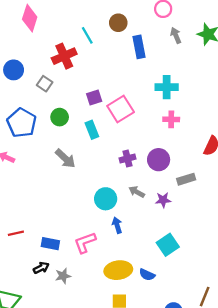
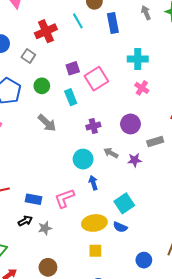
cyan line: (87, 35) -> (78, 21), moved
pink cross: (171, 119) -> (142, 88), turned 32
purple cross: (127, 158) -> (93, 126), moved
cyan square: (168, 245) -> (124, 203), moved

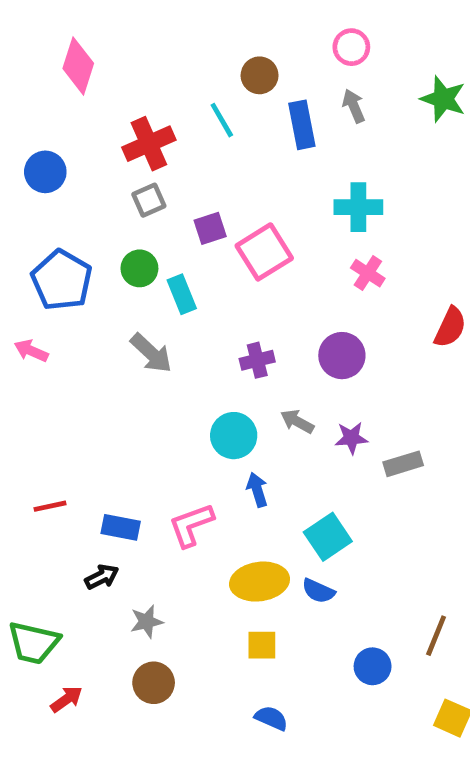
gray arrow: (146, 13) -> (354, 106), moved
gray square: (28, 56) -> (149, 200), moved, turned 32
cyan rectangle: (71, 97) -> (182, 294), moved
gray rectangle: (155, 142) -> (403, 464), moved
gray star: (45, 228) -> (147, 622), moved

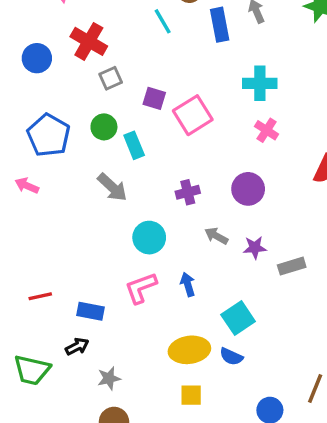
red cross: (149, 144) -> (89, 41), moved, turned -36
purple square: (210, 228) -> (154, 98), turned 35
cyan circle: (234, 436) -> (149, 238), moved
pink L-shape: (191, 525) -> (141, 288), moved
green trapezoid: (34, 643) -> (32, 370), moved

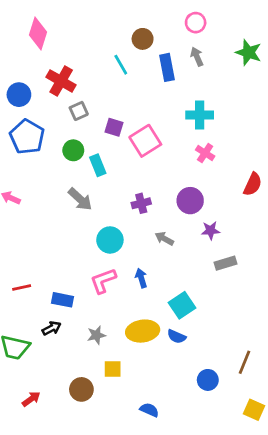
blue pentagon: (49, 135) -> (27, 137), moved
purple star: (255, 248) -> (211, 230), moved
gray star: (109, 378) -> (96, 335), moved
yellow square: (191, 395) -> (113, 369), moved

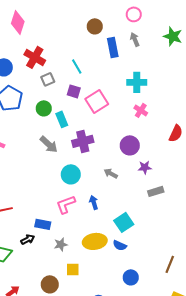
cyan line: (121, 65) -> (77, 66), moved
purple cross: (141, 203) -> (83, 141), moved, size x1.5
blue rectangle: (62, 300) -> (43, 224), moved
blue circle: (208, 380) -> (131, 277), moved

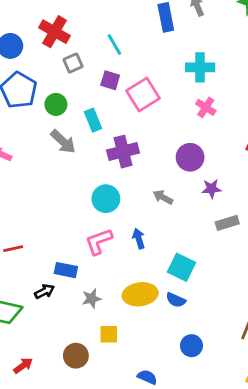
green circle: (44, 108) -> (56, 104), moved
gray arrow: (49, 144) -> (63, 142), moved
cyan square: (124, 222) -> (182, 267), turned -30

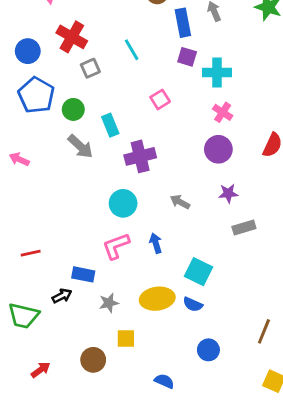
purple square: (110, 80) -> (187, 57), moved
pink square: (143, 94) -> (160, 99), size x0.6
purple circle: (190, 157) -> (218, 149), moved

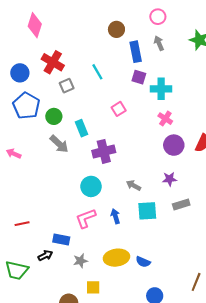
purple circle: (218, 149) -> (174, 145), moved
cyan square: (198, 272) -> (147, 211), moved, turned -30

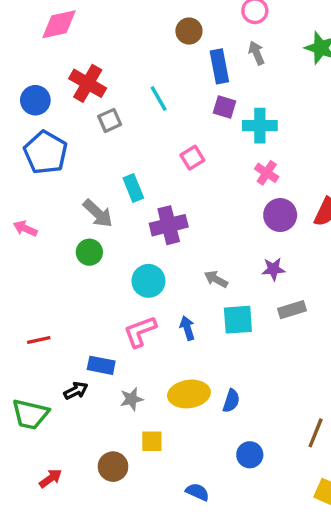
pink diamond: (35, 25) -> (59, 24), turned 60
green circle: (54, 116) -> (89, 252), moved
blue semicircle: (143, 262) -> (231, 401), turned -96

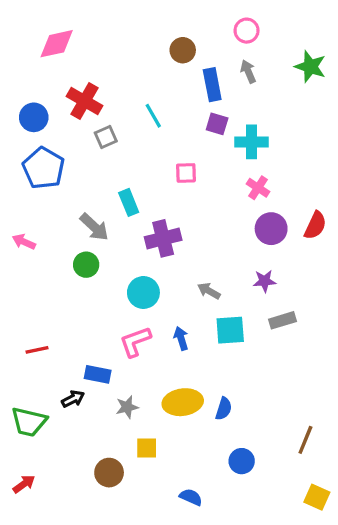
pink square: (192, 158) -> (186, 173), turned 30
red arrow: (51, 478) -> (24, 484), moved

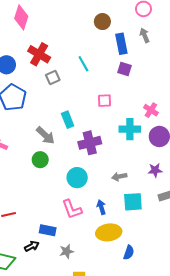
pink diamond: (57, 44) -> (21, 17), turned -60
cyan cross: (251, 142) -> (130, 129), moved
gray arrow: (209, 291) -> (119, 177), turned -40
pink L-shape: (135, 342) -> (72, 209), turned -90
yellow ellipse: (183, 402) -> (109, 232), moved

